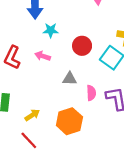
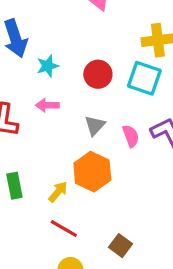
gray triangle: (70, 79) -> (95, 125), turned -32
orange hexagon: (69, 121) -> (92, 172), moved

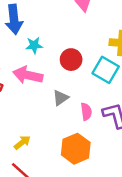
pink arrow: (47, 105) -> (28, 75), size x1.6
orange hexagon: (92, 172) -> (76, 149), moved

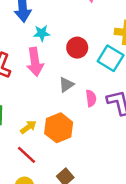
pink arrow: (28, 75) -> (35, 62), turned -112
orange hexagon: (76, 149) -> (59, 128), moved

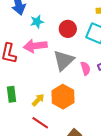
pink arrow: (35, 62) -> (35, 46), turned 100
gray triangle: (66, 85) -> (64, 60), size x1.6

